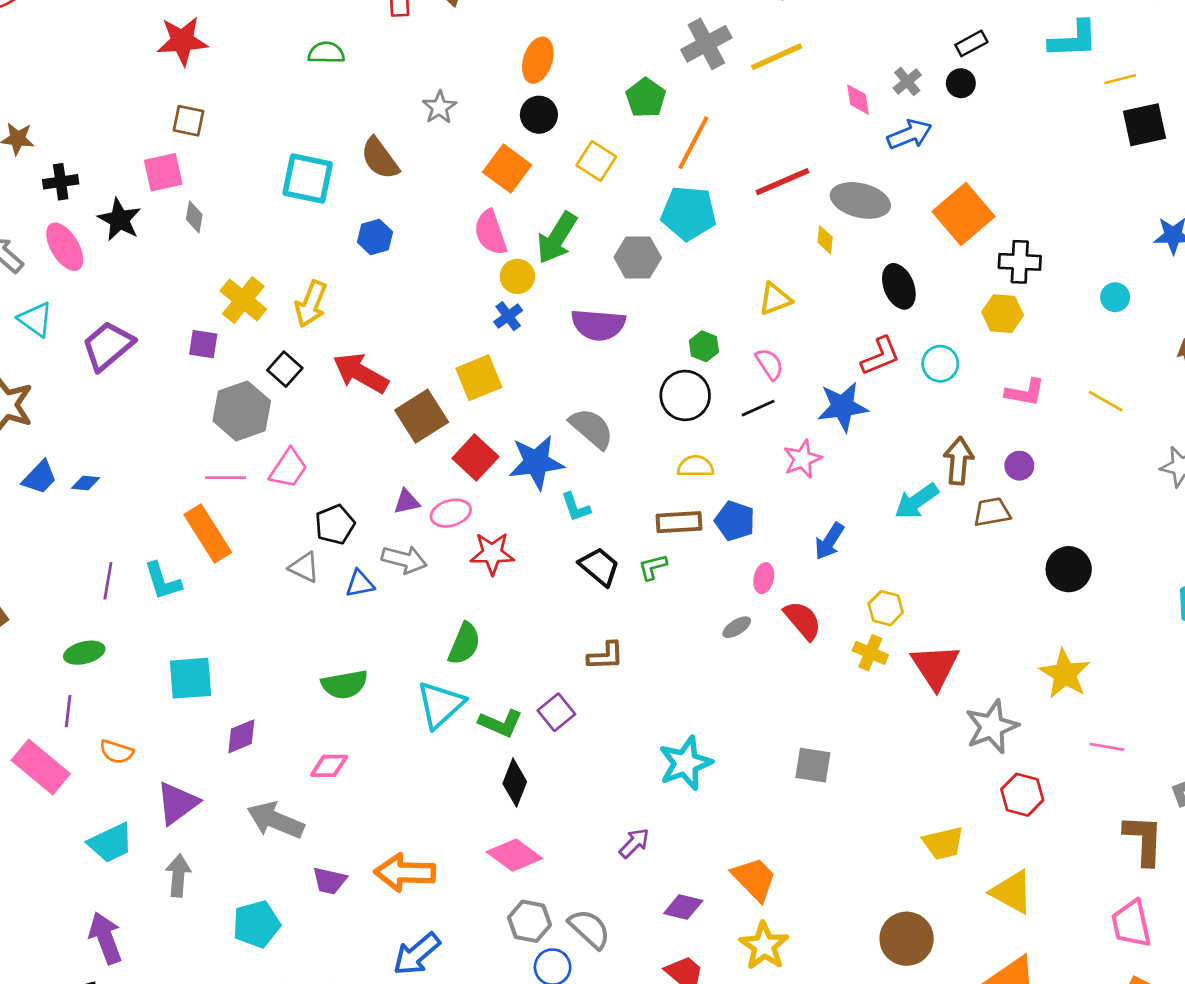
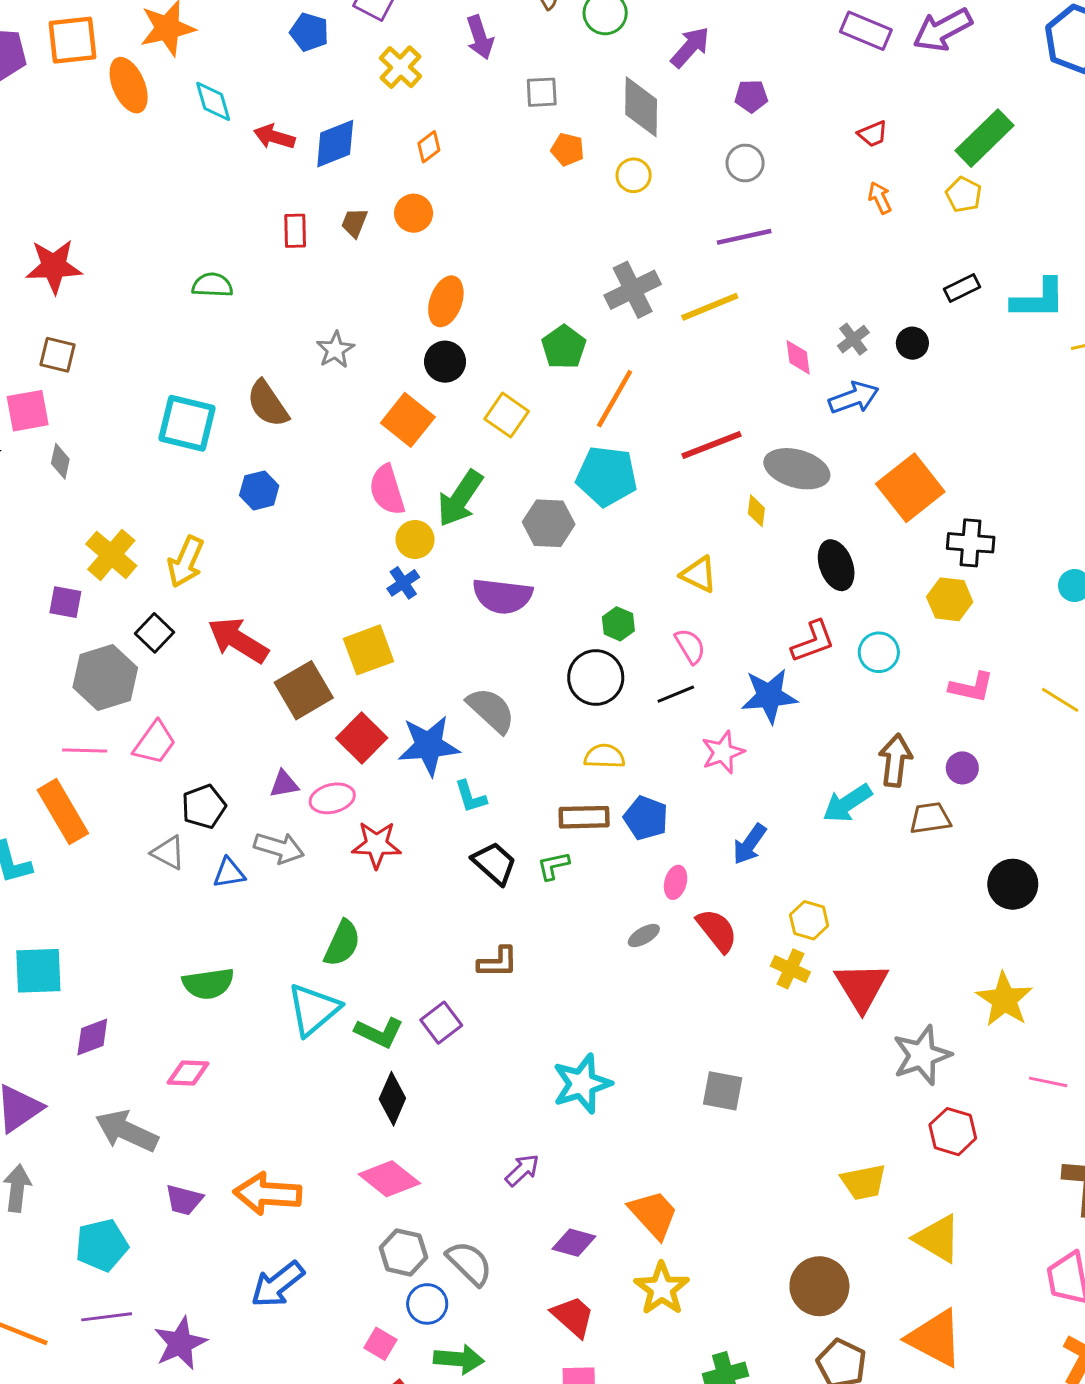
black rectangle: (971, 43) -> (962, 288), moved
yellow triangle: (775, 299) -> (699, 574), turned 45

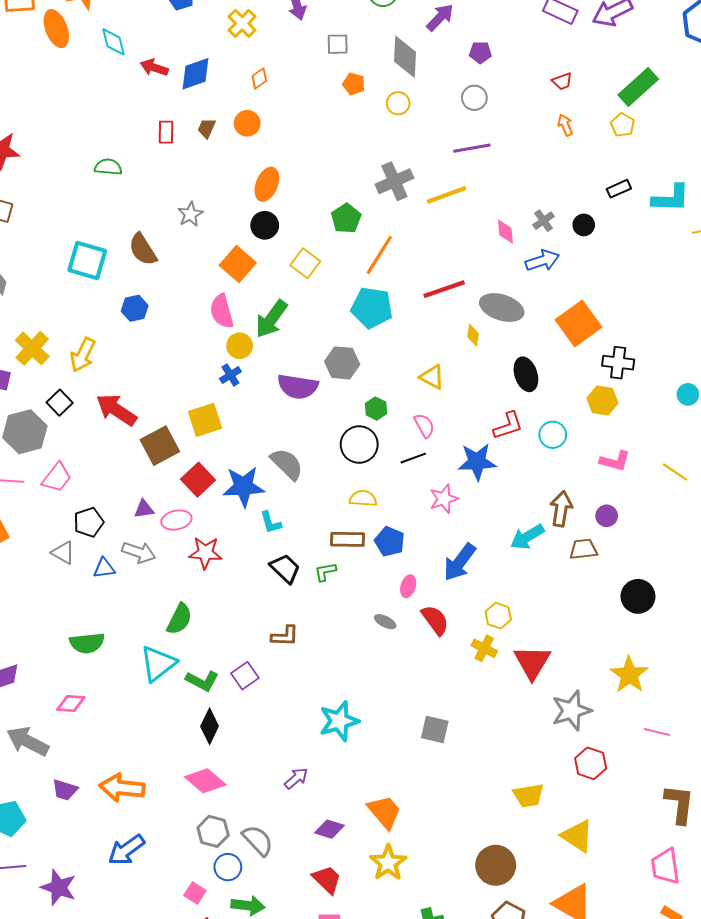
gray hexagon: (549, 523) -> (342, 363), moved
blue arrow: (750, 844) -> (460, 562), size x1.4
gray ellipse: (644, 935) -> (385, 622), turned 55
purple star: (180, 1343) -> (59, 887), turned -30

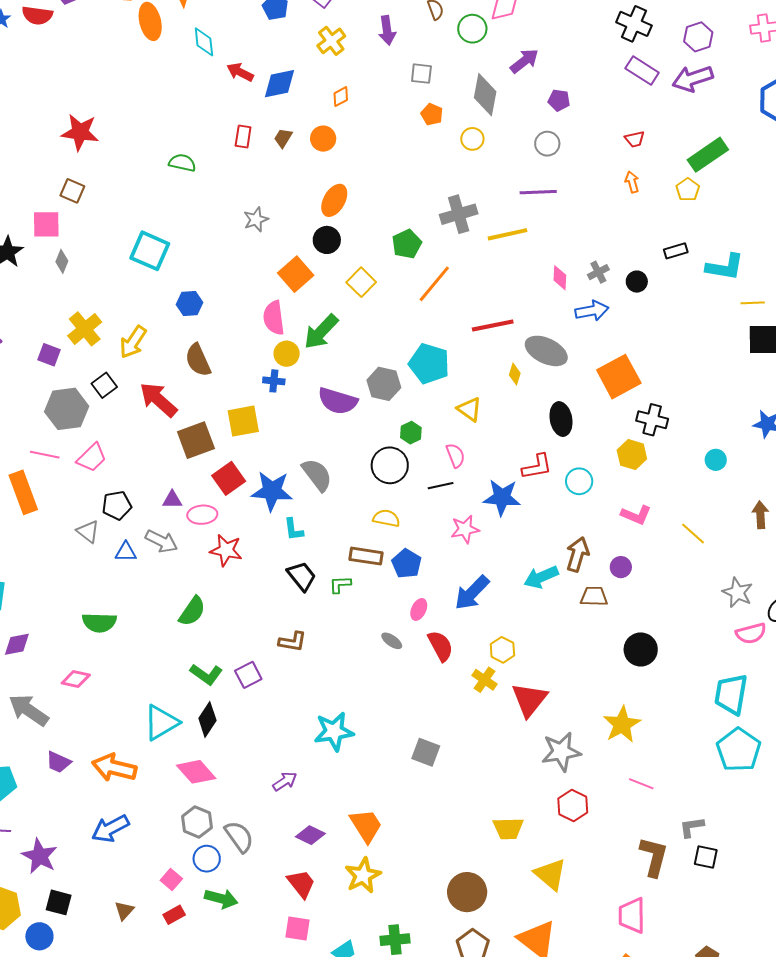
brown semicircle: (143, 249) -> (198, 360), moved
cyan pentagon: (372, 308) -> (429, 364), moved
blue cross: (230, 375) -> (274, 381), turned 30
cyan triangle: (158, 663) -> (161, 723), moved

